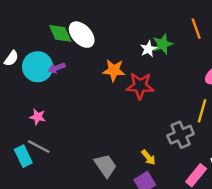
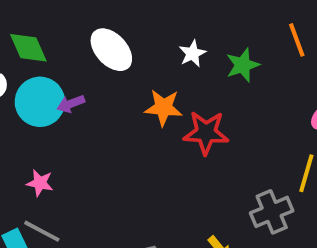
green diamond: (60, 33) -> (28, 48), moved
white star: (148, 49) -> (192, 54), moved

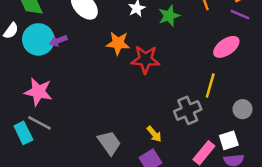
pink star: (40, 183) -> (38, 92), size x1.6

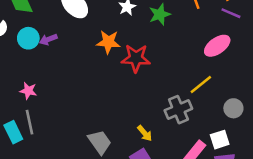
cyan circle: (38, 39) -> (28, 38), size x0.7
yellow line: (210, 86) -> (201, 85), turned 35
pink star: (38, 92) -> (28, 91), size x0.6
gray line: (40, 123) -> (30, 122), turned 50

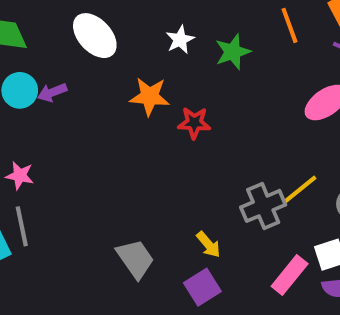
red star: (136, 58) -> (194, 123), size x0.7
yellow line: (201, 85) -> (300, 190), moved

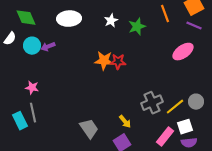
white ellipse: (95, 36) -> (69, 19), turned -50
orange star: (150, 96) -> (104, 61), moved
yellow line: (300, 190) -> (175, 107), moved

